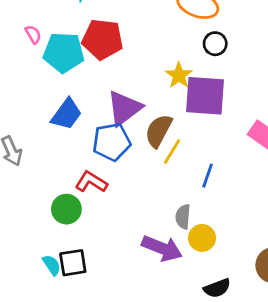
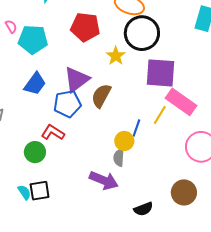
red pentagon: (103, 39) -> (85, 27), moved
black circle: (215, 44) -> (142, 33), size x2.0
purple square: (205, 96) -> (160, 73), moved
yellow line: (172, 152) -> (160, 115), moved
yellow circle: (202, 238) -> (124, 141), moved

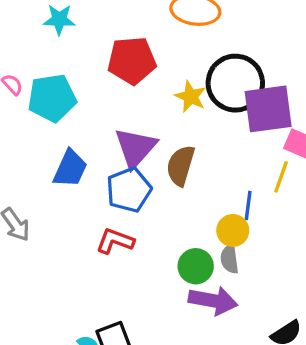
black circle: (142, 33) -> (235, 83), moved
green circle: (35, 152) -> (196, 266), moved

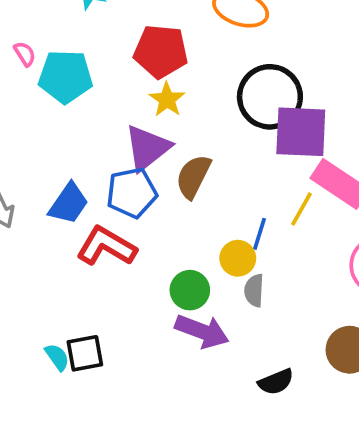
yellow star: (191, 97) -> (167, 100), moved
blue trapezoid: (70, 169) -> (69, 204), moved
red L-shape: (115, 241) -> (106, 246), size x1.4
gray semicircle: (230, 259) -> (254, 290), moved

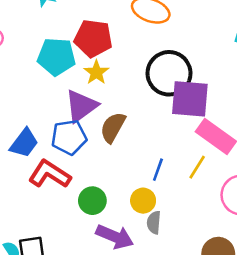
cyan pentagon: (66, 77) -> (56, 57), moved
yellow line: (301, 209) -> (197, 167), moved
yellow circle: (238, 258) -> (143, 201), moved
green circle: (190, 290) -> (92, 201), moved
gray semicircle: (254, 290) -> (154, 222), moved

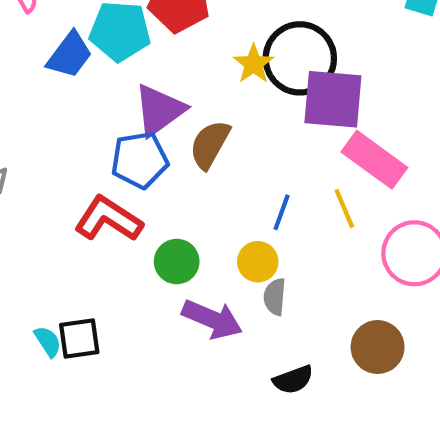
yellow star: (96, 72) -> (254, 64), moved
blue trapezoid: (24, 143) -> (70, 55), moved
yellow line: (197, 167) -> (344, 208), turned -55

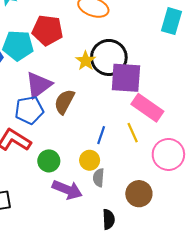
brown circle: (378, 347) -> (139, 194), moved
black semicircle: (293, 380) -> (109, 219), turned -72

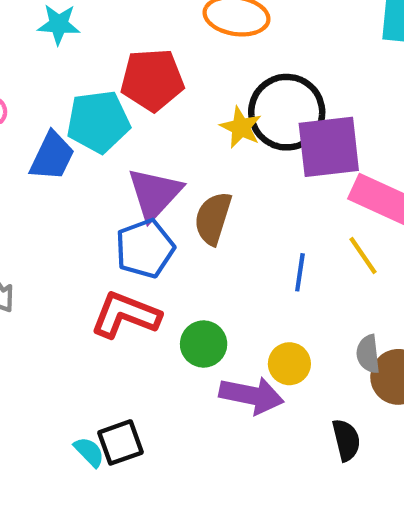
yellow circle: (90, 160) -> (289, 364), moved
gray semicircle: (99, 178) -> (368, 354), moved

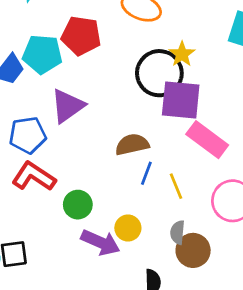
yellow star: (241, 127) -> (182, 54), moved
brown semicircle: (213, 218) -> (132, 145), moved, turned 48
blue pentagon: (145, 248) -> (28, 135), moved
yellow line: (363, 255) -> (176, 186), moved

